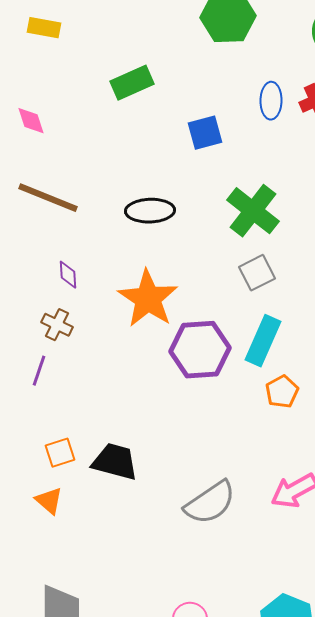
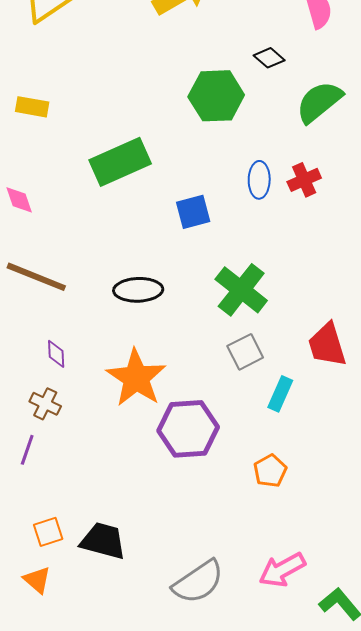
green rectangle: (132, 83) -> (120, 162), size x1.4
cyan rectangle: (263, 341) -> (280, 394), moved, size x0.7

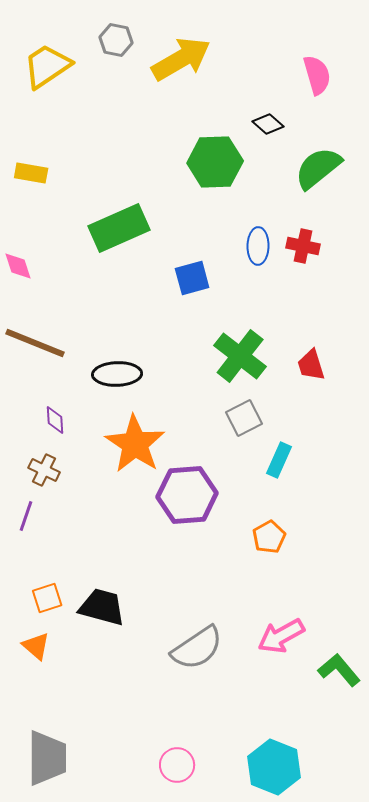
red cross: (304, 180) -> (303, 246), turned 36
black ellipse: (138, 290) -> (117, 374), moved
red trapezoid: (327, 345) -> (311, 365), moved, size x0.7

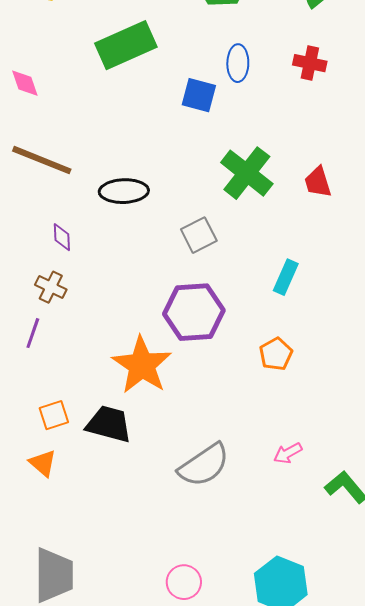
blue ellipse: (258, 246) -> (238, 63), moved
blue square: (192, 278) -> (199, 95), turned 30
gray square: (244, 418) -> (199, 235), moved
orange star: (135, 444) -> (142, 365), moved
pink arrow: (281, 636) -> (288, 453), size x0.6

